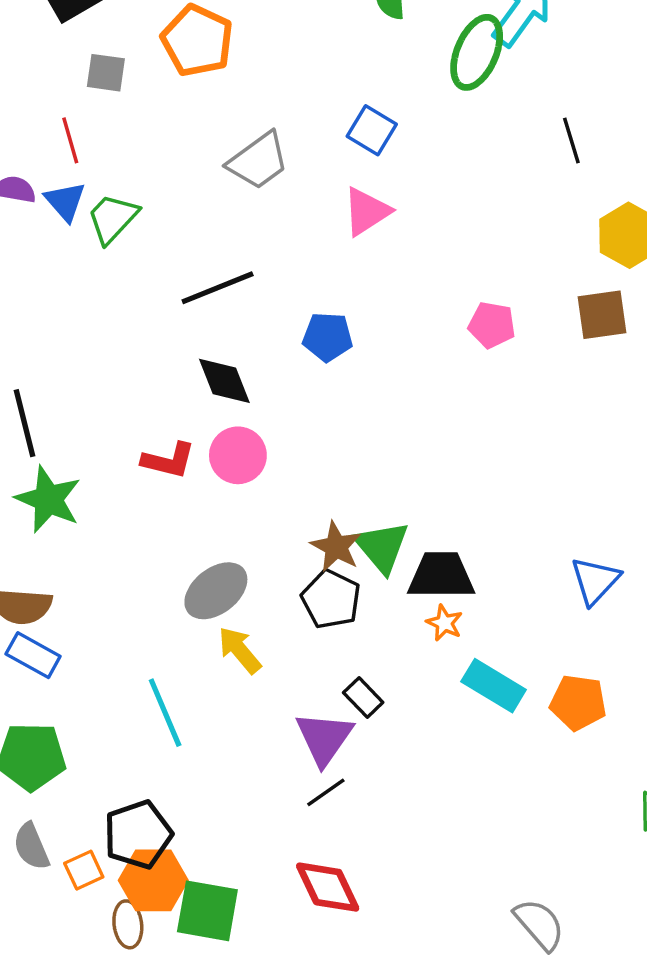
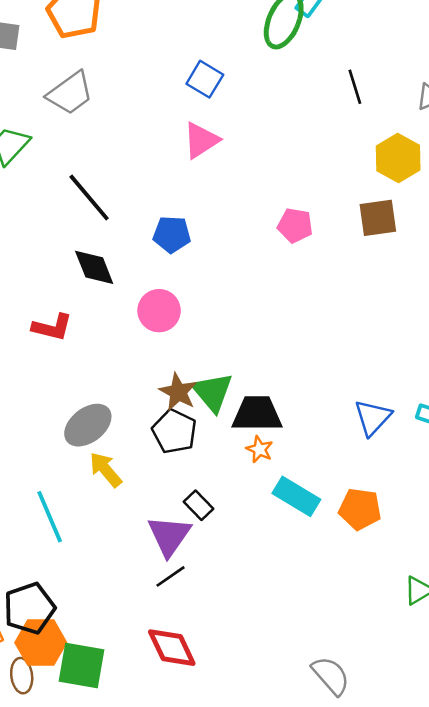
gray trapezoid: (258, 161) -> (70, 93), moved
black line: (218, 288) -> (89, 197), turned 72
pink circle: (238, 455) -> (159, 311), moved

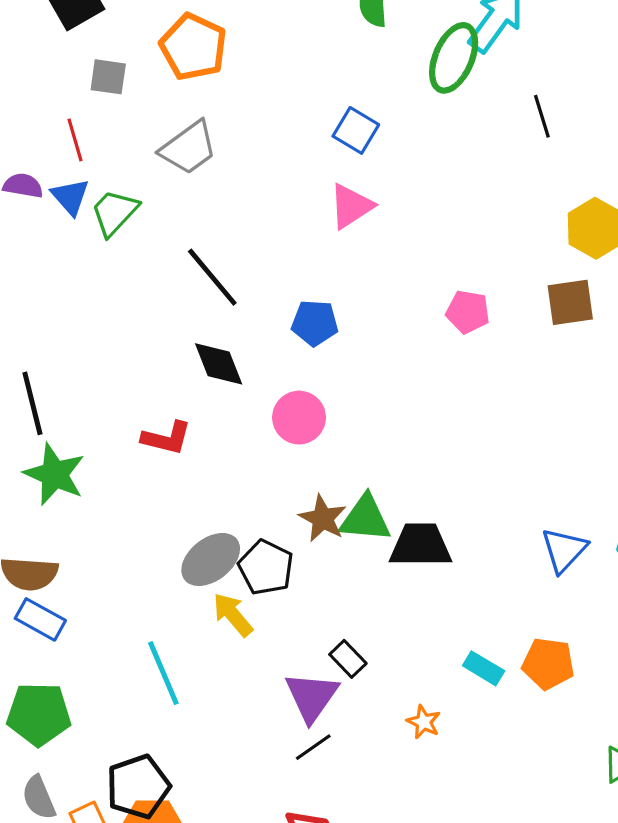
black line: (355, 87) -> (542, 116), moved
green triangle: (212, 392) -> (365, 518), turned -45
black pentagon: (174, 431) -> (266, 567), moved
orange star: (260, 449) -> (424, 722), moved
cyan rectangle: (296, 496) -> (484, 668), moved, size x0.7

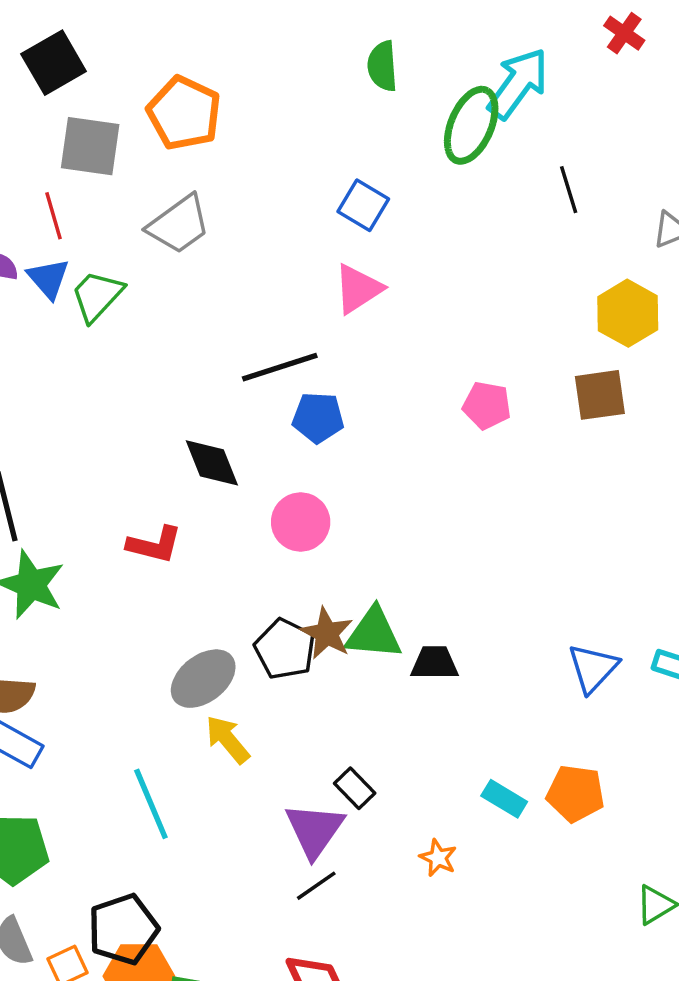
gray square: (108, 77) -> (90, 146), size x1.5
black line: (212, 277) -> (280, 367), moved, turned -68
black trapezoid: (420, 545) -> (435, 663), size x0.7
black pentagon: (266, 567) -> (285, 649), moved

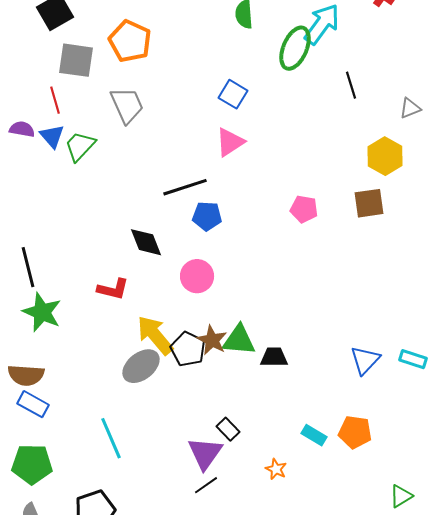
gray trapezoid: (179, 224) -> (127, 105), turned -78
yellow arrow: (228, 739) -> (155, 335), moved, size x1.4

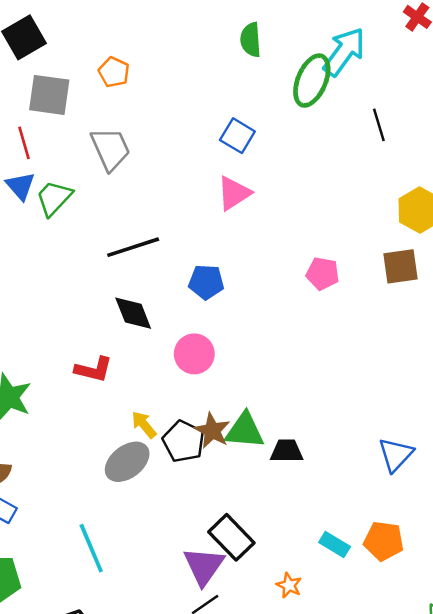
orange pentagon: (130, 41) -> (114, 72), size x0.6
black line: (185, 187) -> (133, 247), moved
yellow arrow: (155, 335) -> (144, 425), size x0.6
black rectangle: (228, 429) -> (231, 537), size x1.6

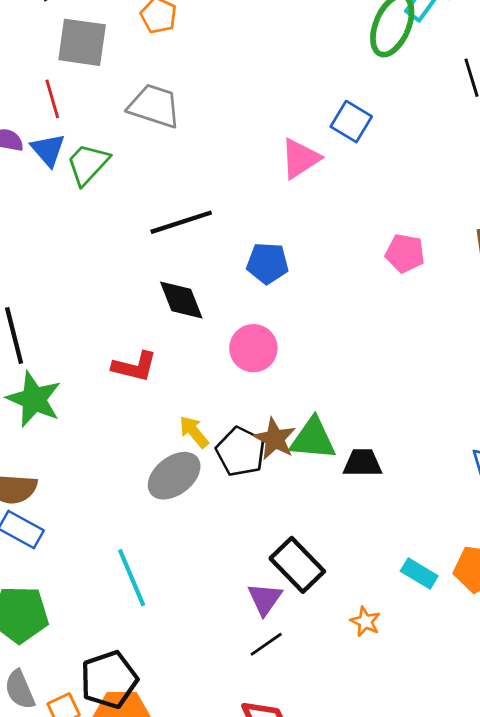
blue square: (237, 136) -> (351, 122), moved
gray trapezoid: (110, 149) -> (154, 106), turned -48
purple triangle: (204, 566) -> (265, 599), size x0.7

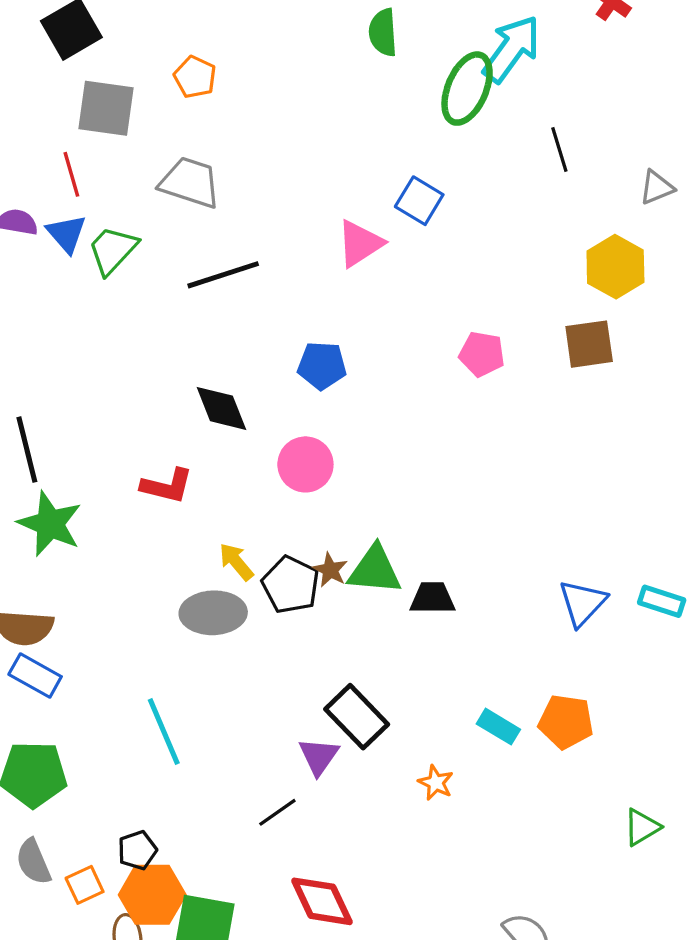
black line: (181, 222) -> (223, 275), moved
brown star: (275, 439) -> (330, 570), size x0.7
gray ellipse: (174, 476) -> (213, 613), turned 36
black line: (266, 644) -> (277, 812), moved
black pentagon: (109, 680) -> (137, 850), size x0.6

